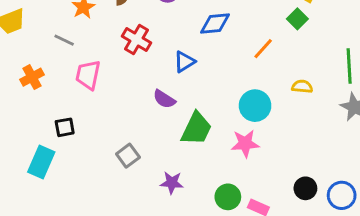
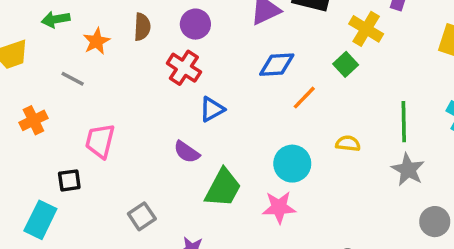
blue diamond: (215, 23) -> (277, 65), moved
red cross: (137, 39) -> (184, 68), moved
pink trapezoid: (88, 75) -> (100, 141), moved

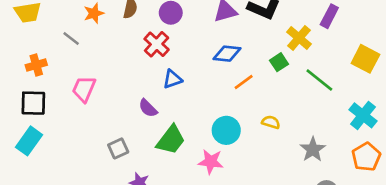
green line: (404, 122) -> (319, 80), moved, turned -60
black square: (69, 180) -> (33, 103), moved, size x1.5
gray square: (142, 216) -> (118, 148), moved

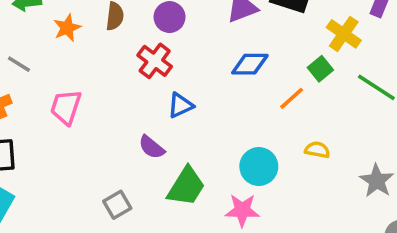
gray line: (71, 38) -> (19, 64), moved
orange line: (244, 82) -> (292, 98), moved
pink trapezoid: (84, 89) -> (66, 107), moved

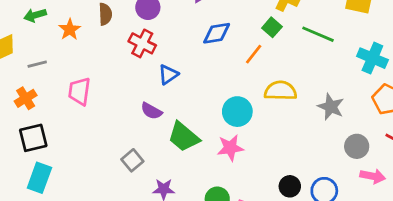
gray line: (19, 64) -> (37, 64), turned -36
yellow semicircle: (317, 150) -> (280, 91), size x1.6
green trapezoid: (186, 187) -> (184, 137), turned 108

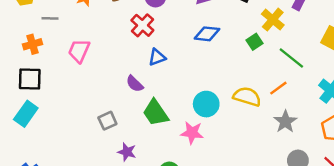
orange line: (254, 54) -> (278, 88), moved

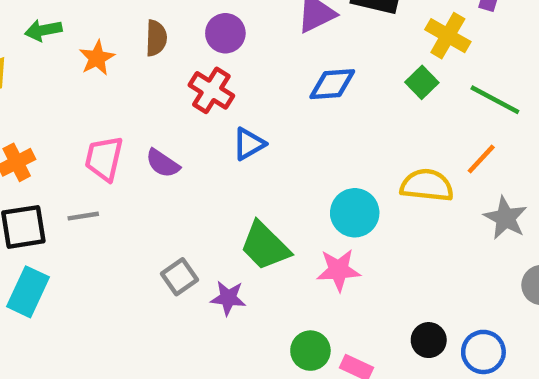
gray line: (50, 18) -> (83, 216), moved
purple semicircle: (135, 84) -> (163, 163), moved
purple star: (127, 152) -> (228, 298), moved

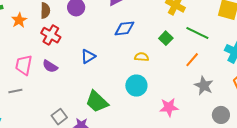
green square: (422, 82) -> (166, 38), moved
red cross: (211, 90) -> (51, 35), moved
yellow semicircle: (427, 185) -> (142, 57), moved, size x0.6
pink star: (338, 270) -> (169, 107), moved

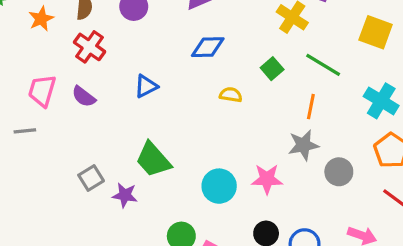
orange line: (192, 60) -> (311, 107), turned -35
cyan circle: (136, 86) -> (219, 186), moved
gray star: (204, 86) -> (303, 145), moved, turned 30
gray circle: (221, 115) -> (339, 172), moved

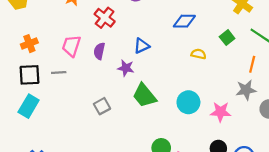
purple semicircle: (84, 97) -> (99, 51), turned 63
cyan circle: (219, 186) -> (188, 102), moved
purple star: (125, 195) -> (126, 68), moved

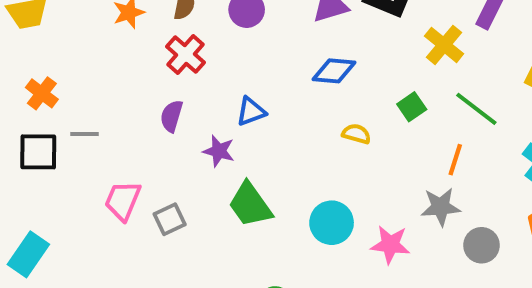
orange cross: (29, 44) -> (42, 93), turned -35
pink trapezoid: (71, 46) -> (123, 201), moved
gray line: (59, 72) -> (85, 134), moved
cyan rectangle: (29, 106) -> (28, 254), moved

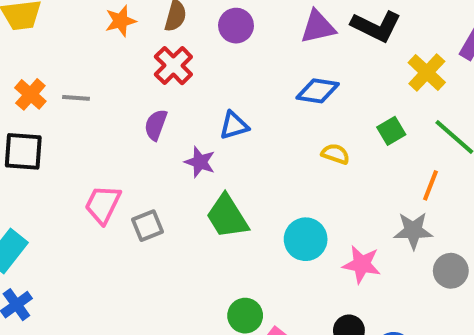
gray line: (85, 134) -> (76, 98), moved

